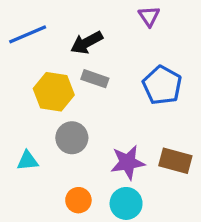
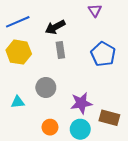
gray rectangle: (95, 79) -> (60, 50), turned 63
yellow hexagon: (54, 92) -> (19, 52), moved
brown rectangle: (175, 161) -> (109, 118), moved

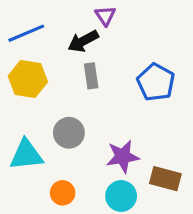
purple triangle: (95, 10) -> (105, 16), moved
cyan triangle: (18, 102) -> (26, 155), size x1.6
orange circle: (50, 127) -> (63, 193), moved

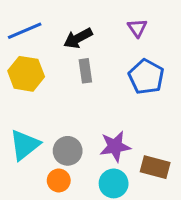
purple triangle: (105, 16) -> (137, 28), moved
gray circle: (69, 133) -> (68, 151), moved
cyan triangle: (26, 155) -> (25, 145), turned -32

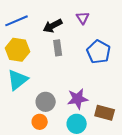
purple triangle: (137, 28) -> (83, 18), moved
cyan triangle: (25, 145) -> (18, 80), moved

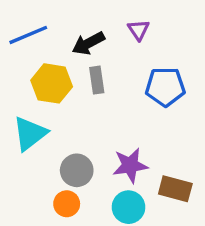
yellow hexagon: (18, 50) -> (52, 83), moved
blue pentagon: (99, 52) -> (165, 87), turned -30

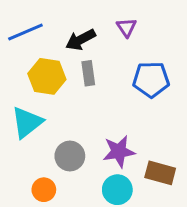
orange circle: (67, 204) -> (44, 190), moved

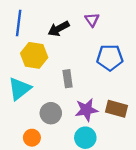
blue line: (25, 32) -> (19, 23), turned -60
gray rectangle: (88, 73) -> (68, 79), moved
brown rectangle: (160, 173) -> (116, 109), moved

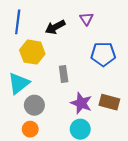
purple star: (86, 110) -> (81, 103), turned 30
gray circle: (51, 113) -> (34, 105), moved

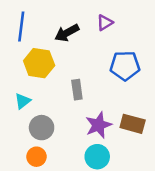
purple triangle: (86, 19) -> (105, 23), turned 32
cyan triangle: (19, 83) -> (23, 101), size x0.6
purple star: (81, 103) -> (98, 125), turned 30

